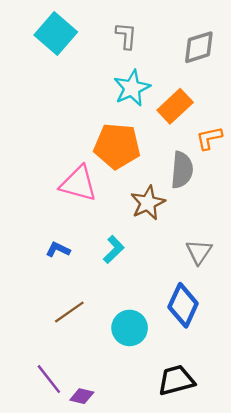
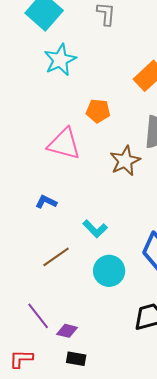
cyan star: (132, 88) -> (60, 60), moved
orange pentagon: (117, 146) -> (98, 111), size x0.6
cyan L-shape: (114, 249) -> (95, 229), moved, turned 90

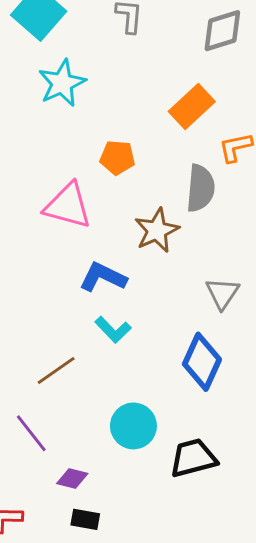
blue L-shape: (46, 202) -> (103, 277), moved, size x1.5
cyan circle: (109, 271) -> (133, 426), moved
purple line: (38, 316) -> (31, 433), moved

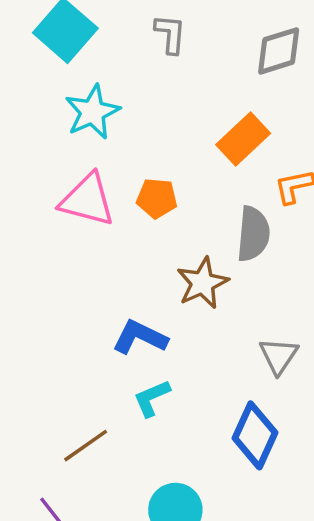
pink triangle: (68, 206) -> (87, 200), moved
cyan L-shape: (113, 330) -> (152, 398), turned 111

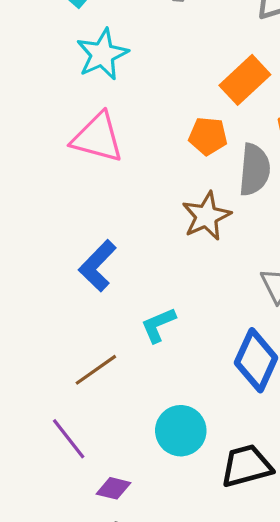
orange pentagon: (157, 198) -> (208, 136), moved
blue L-shape: (140, 337) -> (97, 266), moved, turned -72

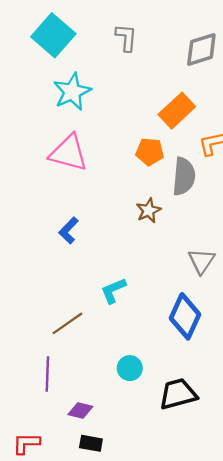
brown star: (206, 216) -> (149, 211), size x0.7
blue L-shape: (97, 266) -> (69, 230), moved, size x0.7
cyan circle: (181, 431) -> (130, 368), size x0.7
purple line: (69, 439) -> (47, 374), turned 40

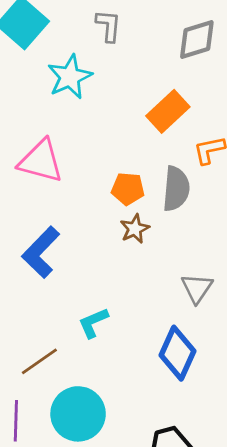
cyan star: (72, 92) -> (70, 77), moved
orange pentagon: (150, 152) -> (128, 189), moved
blue L-shape: (69, 230) -> (41, 252), size x1.6
cyan circle: (130, 368) -> (78, 414), moved, size x1.8

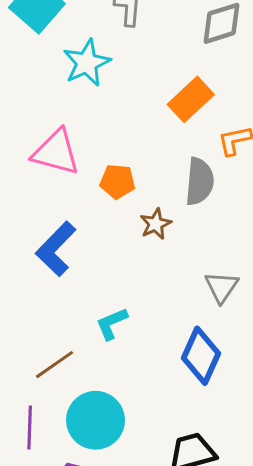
orange pentagon: (128, 189) -> (117, 181), moved

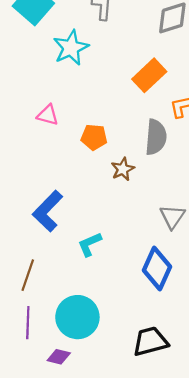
pink triangle: (56, 152) -> (48, 115), size x0.6
blue L-shape: (56, 249) -> (48, 211), moved
brown line: (54, 365) -> (28, 275), moved, turned -36

